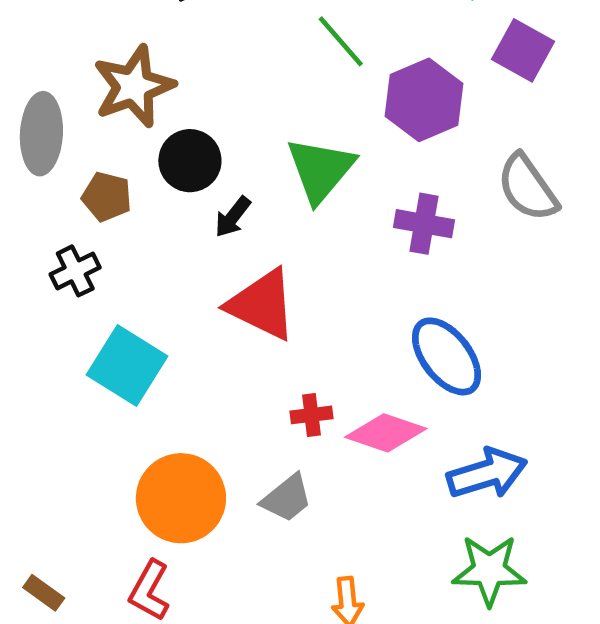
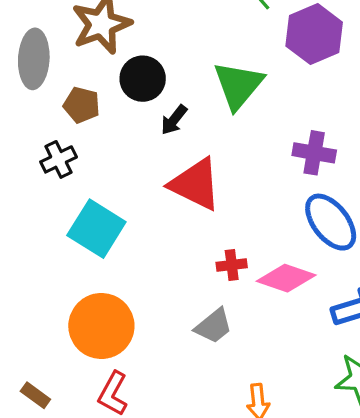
purple cross: (424, 224) -> (314, 153), moved
orange circle: (181, 498) -> (101, 326), moved

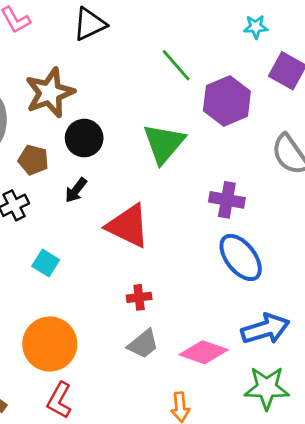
black arrow: (174, 120) -> (76, 190), moved
cyan square: (96, 229) -> (46, 263), size x0.6
red cross: (232, 265) -> (139, 297), moved
pink diamond: (286, 278) -> (204, 352), moved

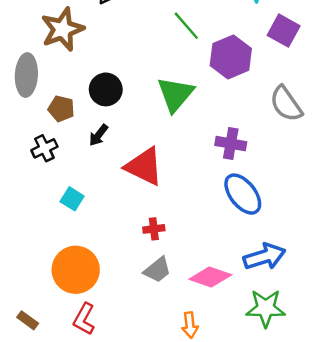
brown star: (50, 93) -> (62, 29), moved

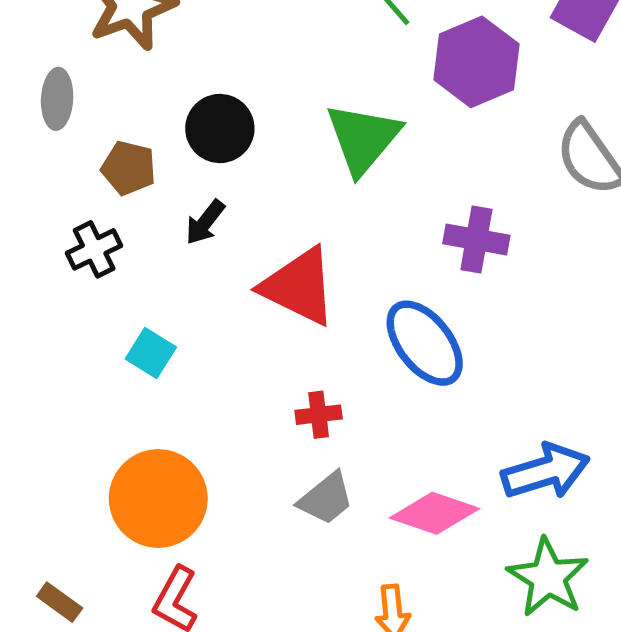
gray ellipse: (26, 75) -> (57, 99), size x0.7
blue ellipse: (243, 194) -> (425, 343), moved
green star: (266, 308) -> (548, 577), turned 30

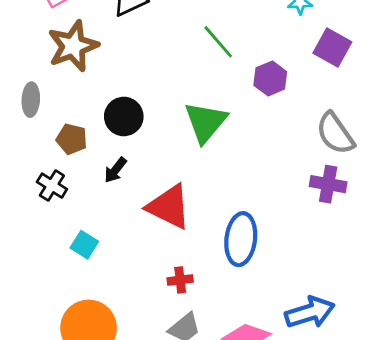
purple hexagon: (476, 62) -> (270, 78), size x0.7
purple cross: (476, 240) -> (328, 184), moved
black cross: (94, 249) -> (52, 186), turned -32
blue ellipse: (425, 343) -> (241, 239), turned 45

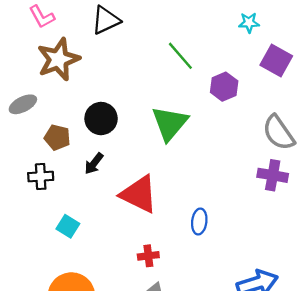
gray ellipse: (31, 100) -> (23, 104), turned 60
black cross: (52, 186) -> (41, 177), turned -35
blue ellipse: (241, 239) -> (199, 221), size x0.6

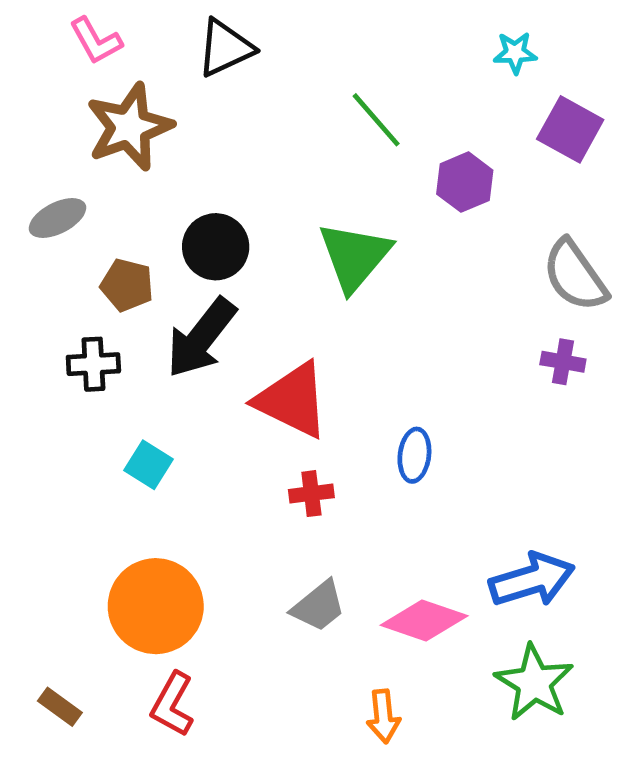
black arrow: (94, 163) -> (201, 338), size x1.8
purple cross: (273, 175) -> (563, 362), size x0.7
red cross: (148, 256) -> (311, 494), moved

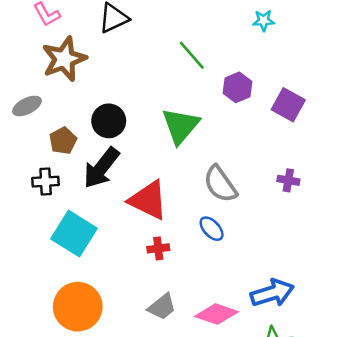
purple square: (570, 129) -> (288, 105), moved
gray semicircle: (575, 276) -> (220, 184), moved
brown pentagon: (127, 285) -> (63, 141), turned 30
blue ellipse: (414, 455) -> (212, 229), turned -50
cyan square: (149, 465) -> (74, 234), size x1.8

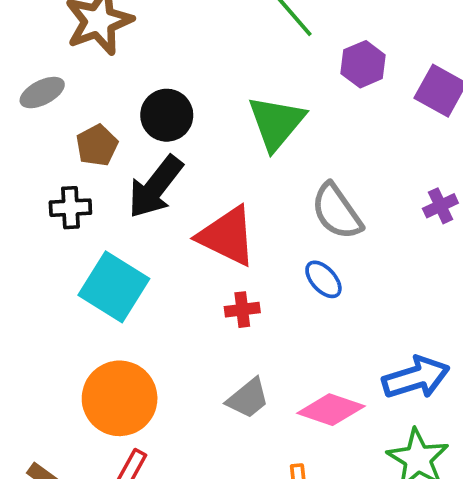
purple cross: (288, 180) -> (440, 206), turned -35

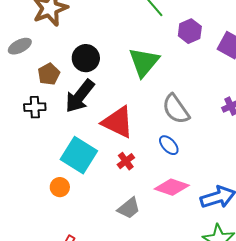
cyan square: (114, 287) -> (79, 155), moved
red cross: (242, 310) -> (126, 161), turned -30
orange circle: (120, 398) -> (60, 187), moved, size x0.5
pink diamond: (331, 410) -> (172, 187), moved

